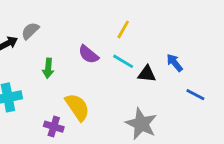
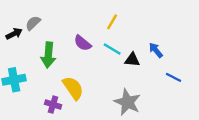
green arrow: (48, 68) -> (48, 55), size x1.5

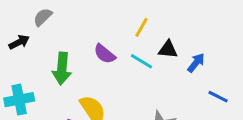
gray semicircle: (33, 23) -> (43, 17), moved
blue arrow: (156, 50) -> (196, 63), turned 77
black triangle: (132, 60) -> (168, 49), moved

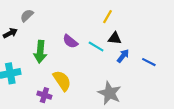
yellow line: (141, 27) -> (107, 17), moved
blue arrow: (196, 63) -> (123, 56), moved
blue line: (218, 97) -> (149, 62), moved

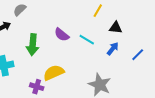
black triangle: (115, 38) -> (116, 28), moved
blue line: (149, 62) -> (138, 55), turned -72
yellow semicircle: (62, 81) -> (54, 73), turned -80

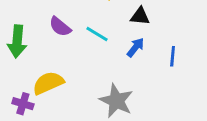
blue line: (138, 55) -> (173, 56), turned -40

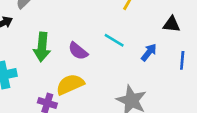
black triangle: (140, 16) -> (172, 24), moved
purple semicircle: (60, 27) -> (78, 51), moved

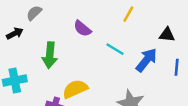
purple semicircle: (78, 51) -> (82, 29), moved
blue arrow: (149, 52) -> (146, 60), size x1.5

